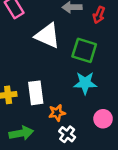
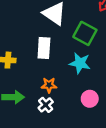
white rectangle: (36, 93) -> (44, 48), moved
white cross: (67, 134) -> (46, 105), moved

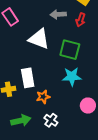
white rectangle: (44, 48) -> (28, 78), moved
orange star: (49, 85) -> (43, 97), moved

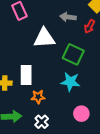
white triangle: (39, 39) -> (44, 38), turned -35

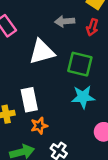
orange star: (38, 97) -> (39, 126), moved

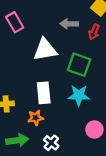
white rectangle: (29, 100) -> (44, 93), moved

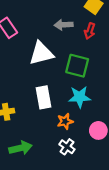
orange star: (36, 118) -> (65, 121), moved
white cross: (51, 143) -> (67, 147), moved

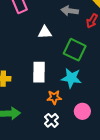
white triangle: (41, 53) -> (45, 32), size x0.6

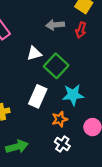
green square: (75, 50) -> (56, 66), moved, turned 30
white rectangle: (39, 72) -> (38, 96), turned 36

